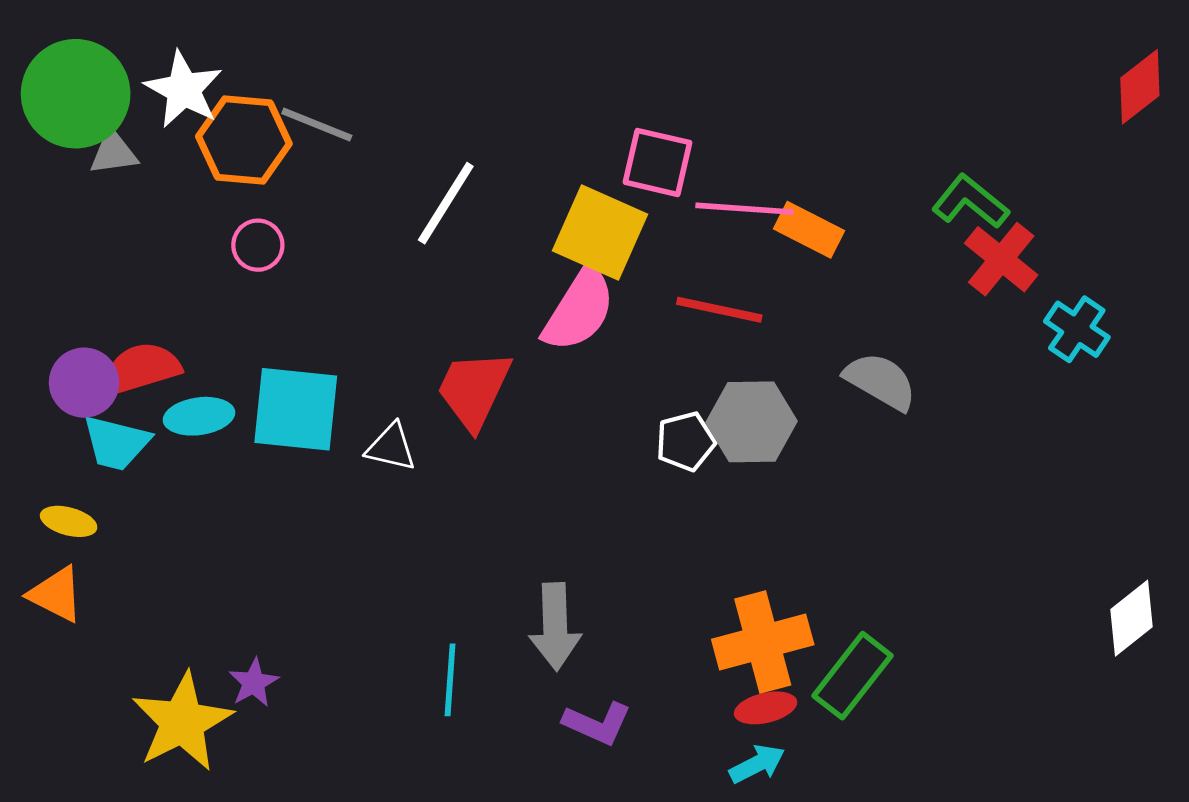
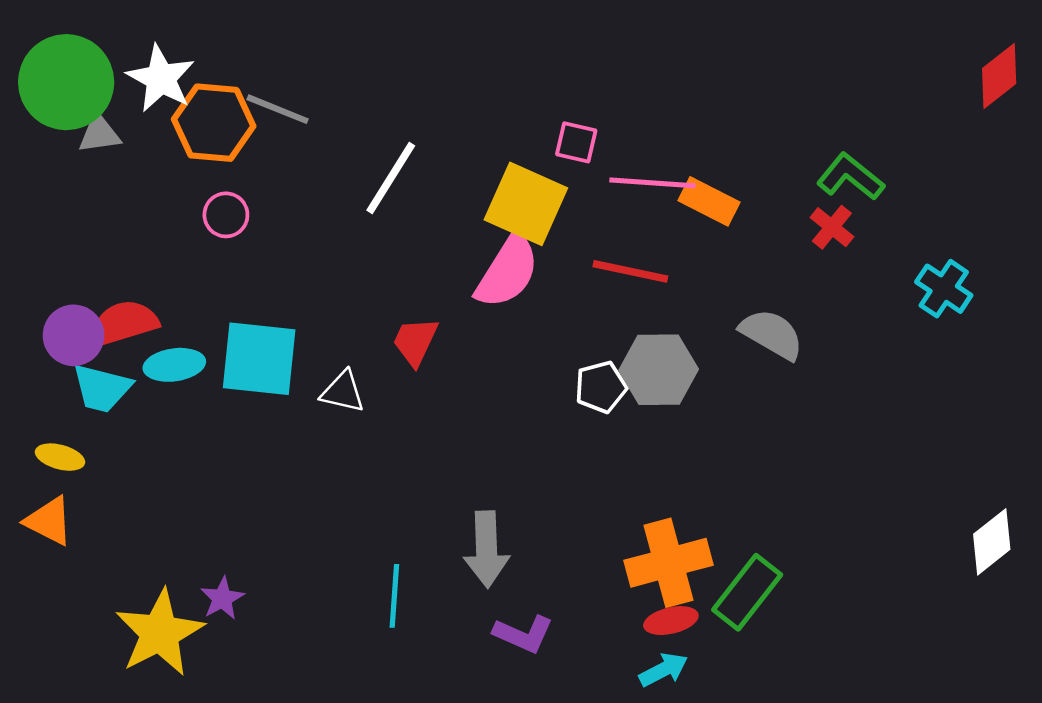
pink square: (658, 162) -> (576, 142), size x0.7
red cross: (1001, 259) -> (832, 227), moved, size x0.7
red trapezoid: (474, 390) -> (415, 341), size x0.7

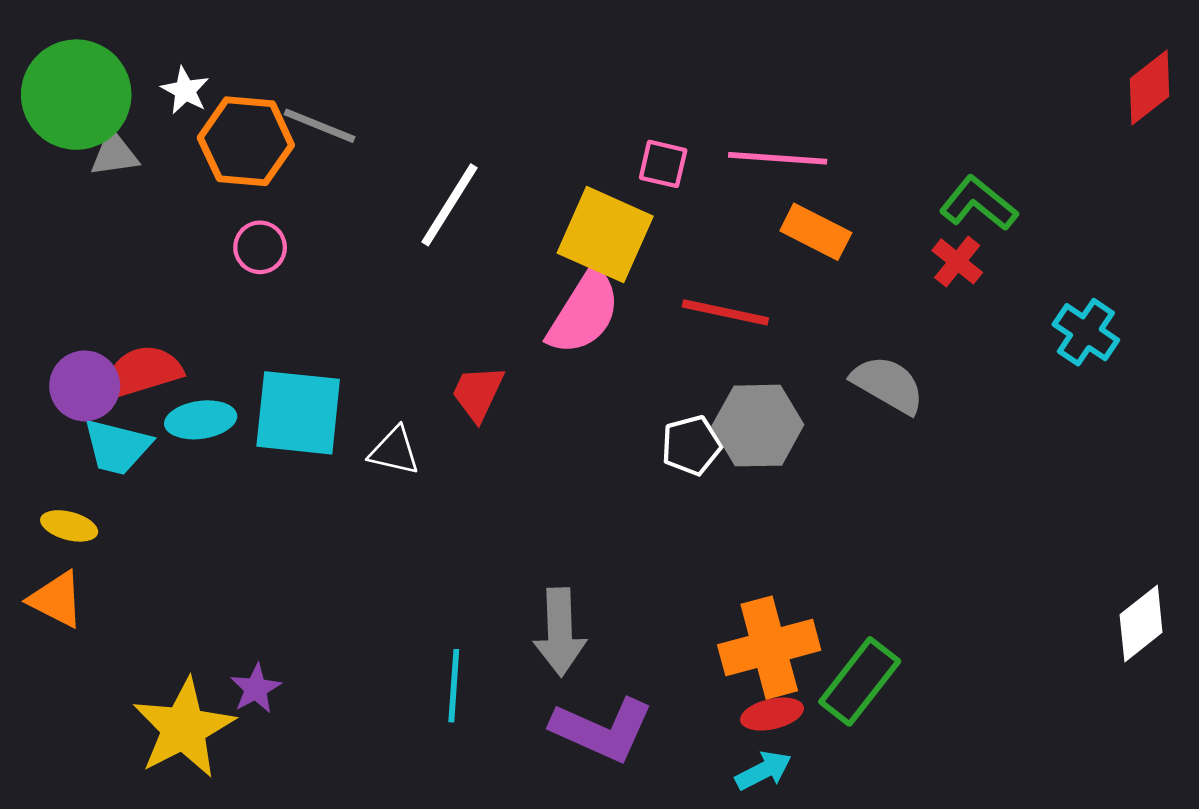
white star: (161, 78) -> (185, 90), size x0.6
pink line: (652, 183) -> (778, 158), moved
purple L-shape: (523, 634) -> (602, 730), size x1.5

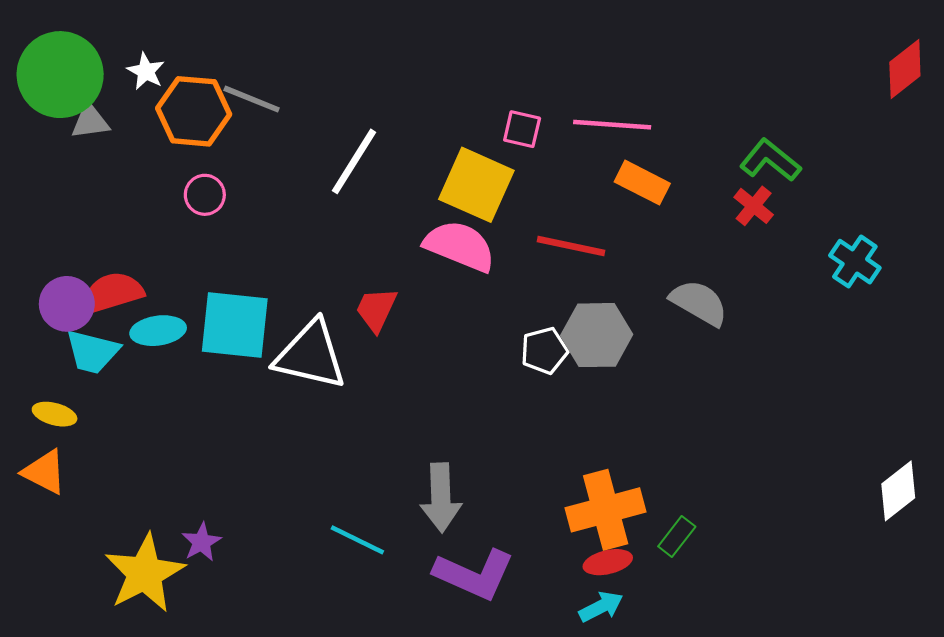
pink semicircle: (584, 312) -> (460, 246), turned -100
white triangle: (394, 451) -> (311, 355), size x1.8
green rectangle: (860, 681) -> (677, 537), size x0.6
cyan line: (454, 686) -> (357, 540), turned -68

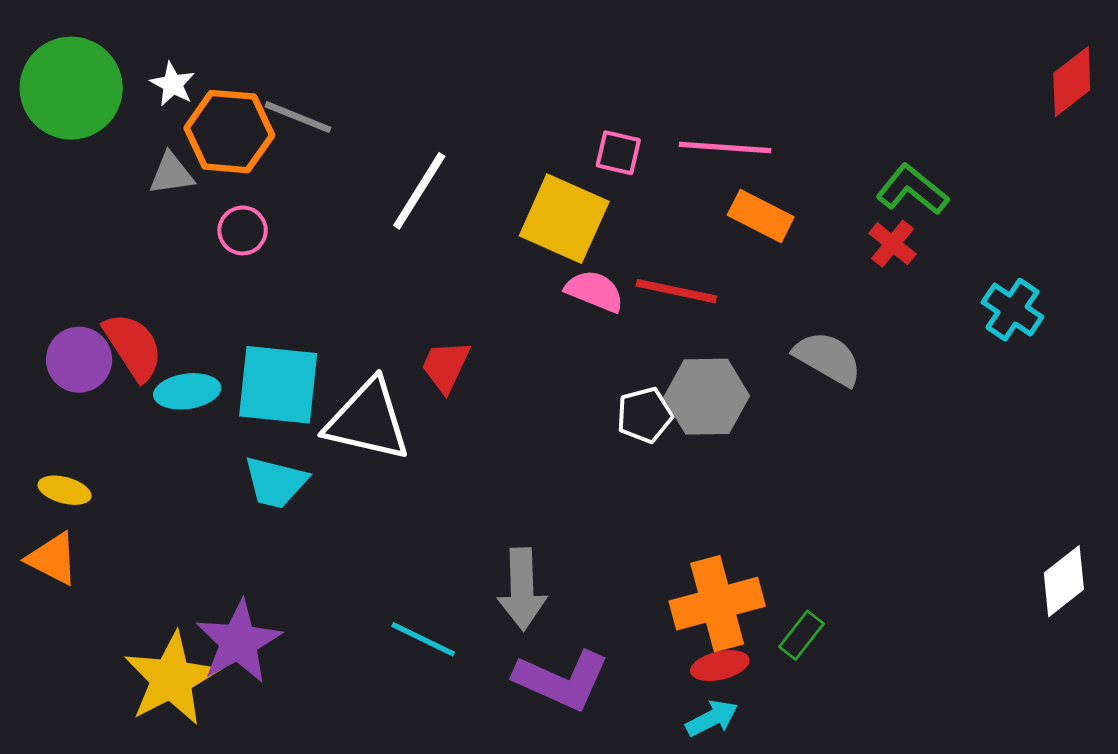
gray triangle: (90, 121) -> (171, 174), moved
pink semicircle: (460, 246) -> (595, 291), moved, size x0.7
red semicircle: (112, 293) -> (133, 346), turned 74
cyan trapezoid: (92, 352) -> (275, 482), moved
purple star: (201, 542) -> (239, 642), size x1.8

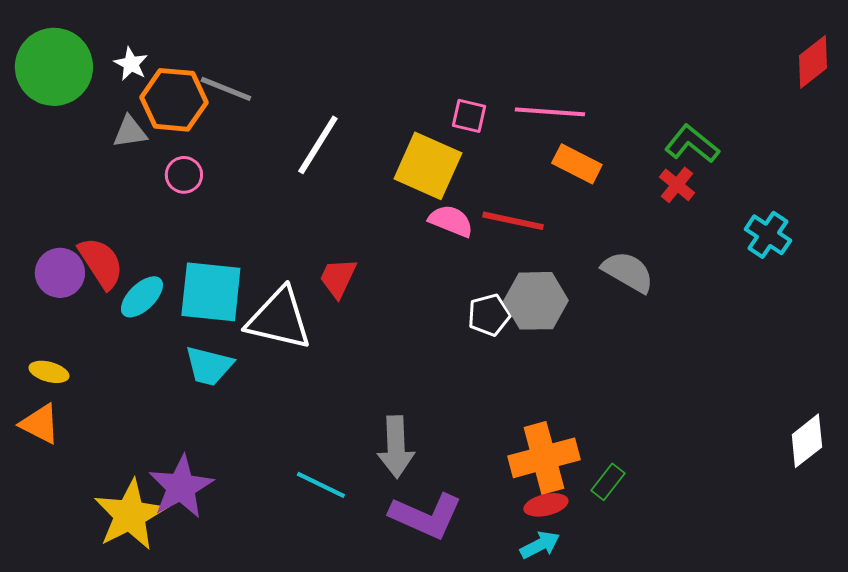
cyan ellipse: (187, 391) -> (142, 297), turned -36

